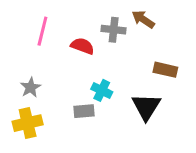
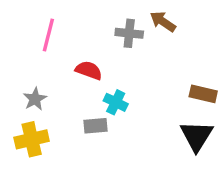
red semicircle: (82, 46) -> (89, 70), moved
brown rectangle: (165, 70) -> (203, 94), moved
black triangle: (146, 107) -> (196, 136), moved

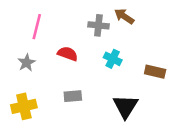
gray star: (35, 99) -> (27, 63), moved
cyan cross: (116, 102) -> (113, 59), moved
black triangle: (196, 136) -> (125, 106), moved

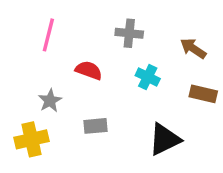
brown arrow: (124, 16) -> (193, 48), moved
gray star: (27, 63) -> (50, 101), moved
black triangle: (125, 106) -> (165, 139), turned 32

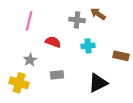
brown arrow: (193, 48) -> (98, 14), moved
cyan cross: (148, 77) -> (88, 46), turned -32
yellow cross: (31, 139) -> (19, 83), turned 30

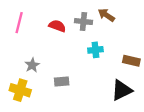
pink line: (29, 21) -> (19, 23), moved
red semicircle: (53, 42) -> (57, 26), moved
black triangle: (98, 83) -> (122, 90), moved

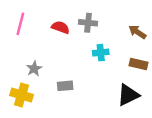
brown arrow: (106, 15) -> (137, 32), moved

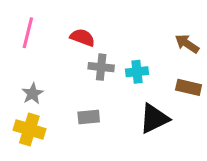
gray cross: (88, 23) -> (101, 67), moved
gray star: (34, 69) -> (33, 94), moved
black triangle: (128, 95) -> (154, 119), moved

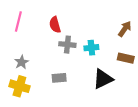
red semicircle: (82, 37) -> (55, 25), turned -126
brown arrow: (187, 44) -> (125, 29), turned 91

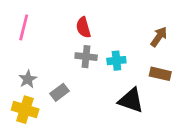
red semicircle: (55, 25) -> (83, 27), moved
gray rectangle: (59, 78) -> (60, 92), moved, turned -32
black triangle: (103, 79) -> (131, 100), turned 45

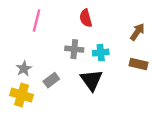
pink line: (24, 27) -> (36, 20), moved
red semicircle: (83, 27) -> (86, 18), moved
black triangle: (131, 100) -> (91, 80), moved, turned 35

